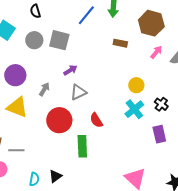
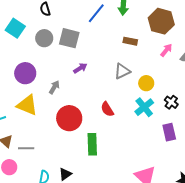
gray triangle: (78, 92) -> (122, 71), moved
red semicircle: (96, 120) -> (107, 109), moved

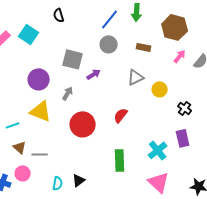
gray circle: (44, 38) -> (109, 44), moved
gray square: (69, 38) -> (73, 59), moved
cyan cross: (144, 107) -> (158, 150), moved
red semicircle: (107, 109) -> (121, 115), turned 70
green rectangle: (92, 144) -> (120, 160), moved

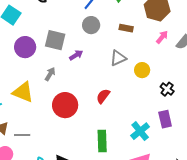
purple circle: (39, 79) -> (25, 47), moved

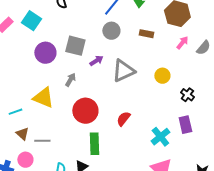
gray triangle: (118, 58) -> (123, 71), moved, size x1.4
red semicircle: (103, 96) -> (123, 119), moved
green rectangle: (102, 141) -> (94, 144), moved

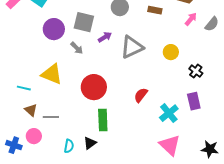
gray arrow: (70, 80) -> (77, 48), moved, turned 104
cyan line: (15, 112) -> (24, 88), turned 32
red semicircle: (123, 119) -> (141, 95), moved

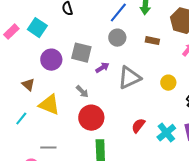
gray arrow: (77, 48) -> (82, 92), moved
cyan line: (24, 88) -> (21, 119), turned -64
brown triangle: (31, 110) -> (28, 85), moved
cyan cross: (169, 113) -> (166, 133), moved

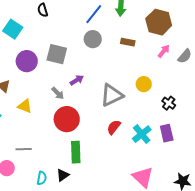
purple arrow: (102, 68) -> (77, 80), moved
gray triangle: (129, 78) -> (112, 95), moved
yellow triangle: (49, 105) -> (25, 106), size x0.7

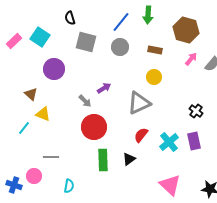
gray square: (57, 54) -> (86, 42), moved
yellow circle: (144, 84) -> (154, 77), moved
yellow triangle: (25, 106) -> (43, 114), moved
black triangle: (63, 175) -> (129, 159), moved

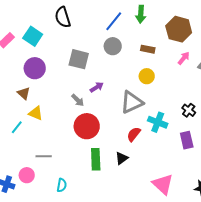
black semicircle: (70, 18) -> (63, 17), size x1.5
gray square: (86, 42) -> (79, 59), moved
purple circle: (54, 69) -> (35, 68), moved
cyan cross: (169, 142) -> (158, 122), moved, turned -30

